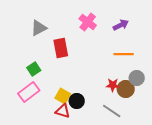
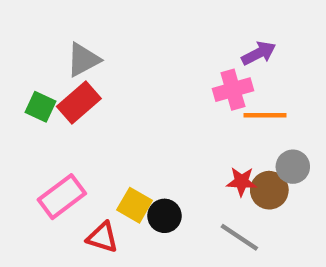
pink cross: (88, 22) -> (233, 90), moved, turned 36
red rectangle: (61, 48) -> (79, 102), moved, turned 60
green square: (34, 69) -> (40, 107), moved, turned -32
red triangle: (63, 111) -> (102, 237), moved

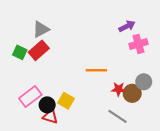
pink cross: (233, 90) -> (138, 44), moved
orange line: (265, 115) -> (96, 70), moved
black circle: (164, 216) -> (47, 105), moved

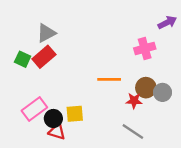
purple arrow: (127, 26) -> (167, 22), moved
pink cross: (138, 44) -> (145, 48), moved
brown circle: (132, 93) -> (146, 88), moved
yellow square: (66, 101) -> (75, 114), turned -35

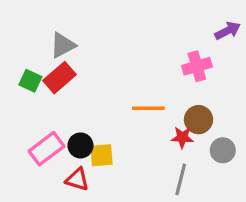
gray circle: (162, 92) -> (223, 150), moved
black circle: (53, 118) -> (80, 145), moved
gray line: (133, 132) -> (181, 179), turned 70

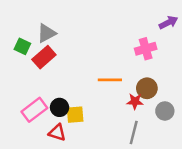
green square: (30, 81) -> (22, 46), moved

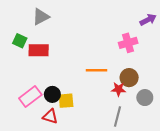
gray triangle: (46, 33) -> (41, 17), moved
red rectangle: (44, 57) -> (39, 50), turned 42

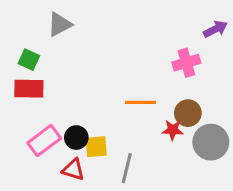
red rectangle: (39, 50) -> (29, 89), moved
gray circle: (145, 98) -> (211, 142), size x1.5
gray line: (118, 116) -> (127, 168), moved

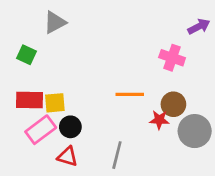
pink cross: (186, 63) -> (172, 58), turned 35
red rectangle: (29, 89) -> (29, 100), moved
yellow square: (96, 147) -> (55, 103), moved

